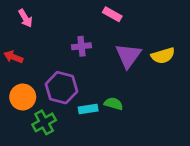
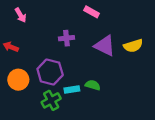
purple triangle: (128, 56) -> (105, 46), turned -40
green cross: (44, 122) -> (51, 100), moved

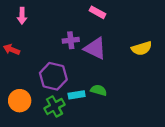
pink arrow: (21, 15) -> (22, 16), turned 32
purple triangle: (105, 46) -> (95, 48), moved
orange circle: (18, 80) -> (20, 101), moved

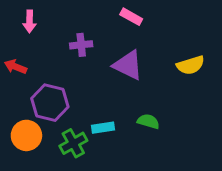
purple cross: (71, 40) -> (81, 45), moved
purple hexagon: (53, 76) -> (50, 103), moved
green semicircle: (99, 90) -> (148, 121), moved

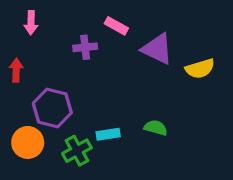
pink rectangle: (131, 17) -> (116, 26), moved
purple triangle: (128, 65) -> (157, 49), moved
red arrow: (16, 67) -> (16, 70), turned 70

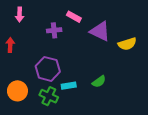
purple hexagon: (52, 108) -> (48, 69), moved
green semicircle: (156, 128) -> (99, 81), turned 128
green cross: (77, 151) -> (49, 96), turned -36

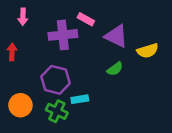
purple cross: (54, 30) -> (63, 35), size x1.6
green semicircle: (99, 81) -> (115, 69), moved

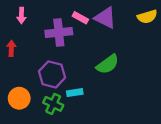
purple triangle: (116, 36) -> (105, 18), moved
yellow semicircle: (148, 51) -> (147, 17), moved
green semicircle: (115, 69) -> (108, 64), size x1.5

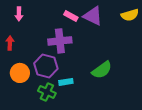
purple cross: (59, 33) -> (60, 41), moved
green semicircle: (108, 64) -> (102, 70), moved
orange circle: (19, 98) -> (20, 73), moved

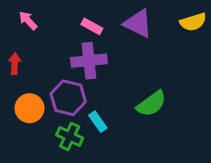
pink arrow: (19, 14) -> (28, 20), turned 136
pink rectangle: (71, 16) -> (92, 26), moved
cyan rectangle: (66, 82) -> (98, 122), turned 64

